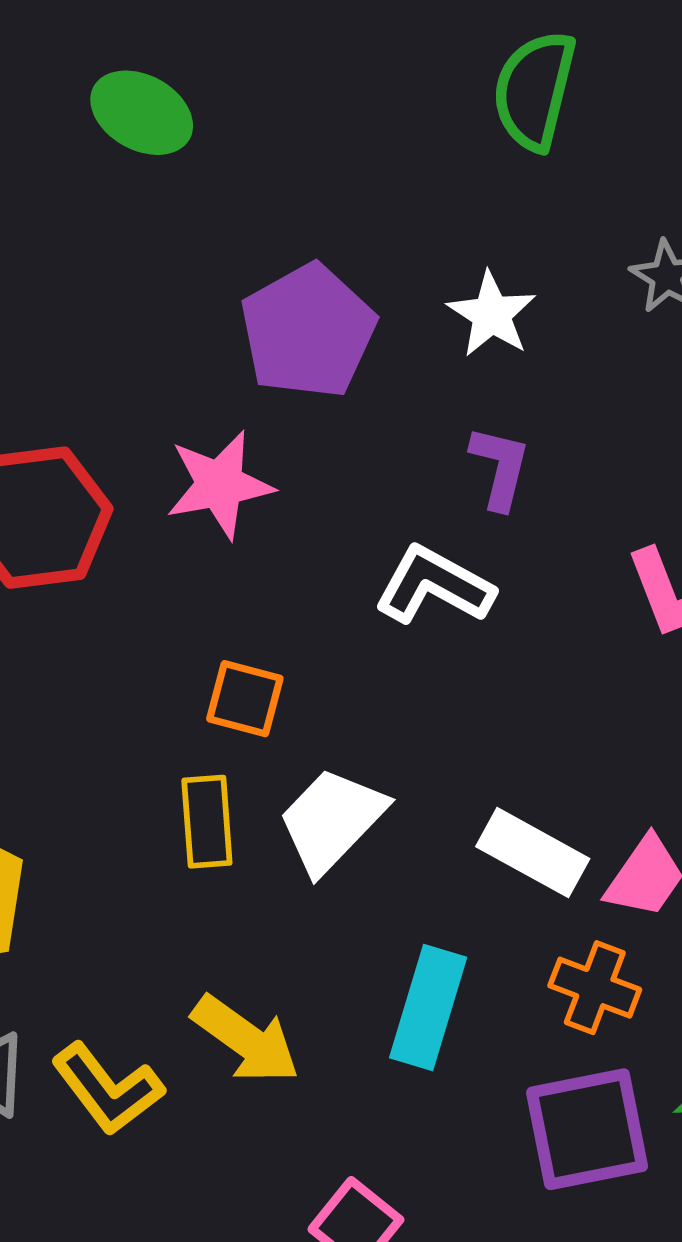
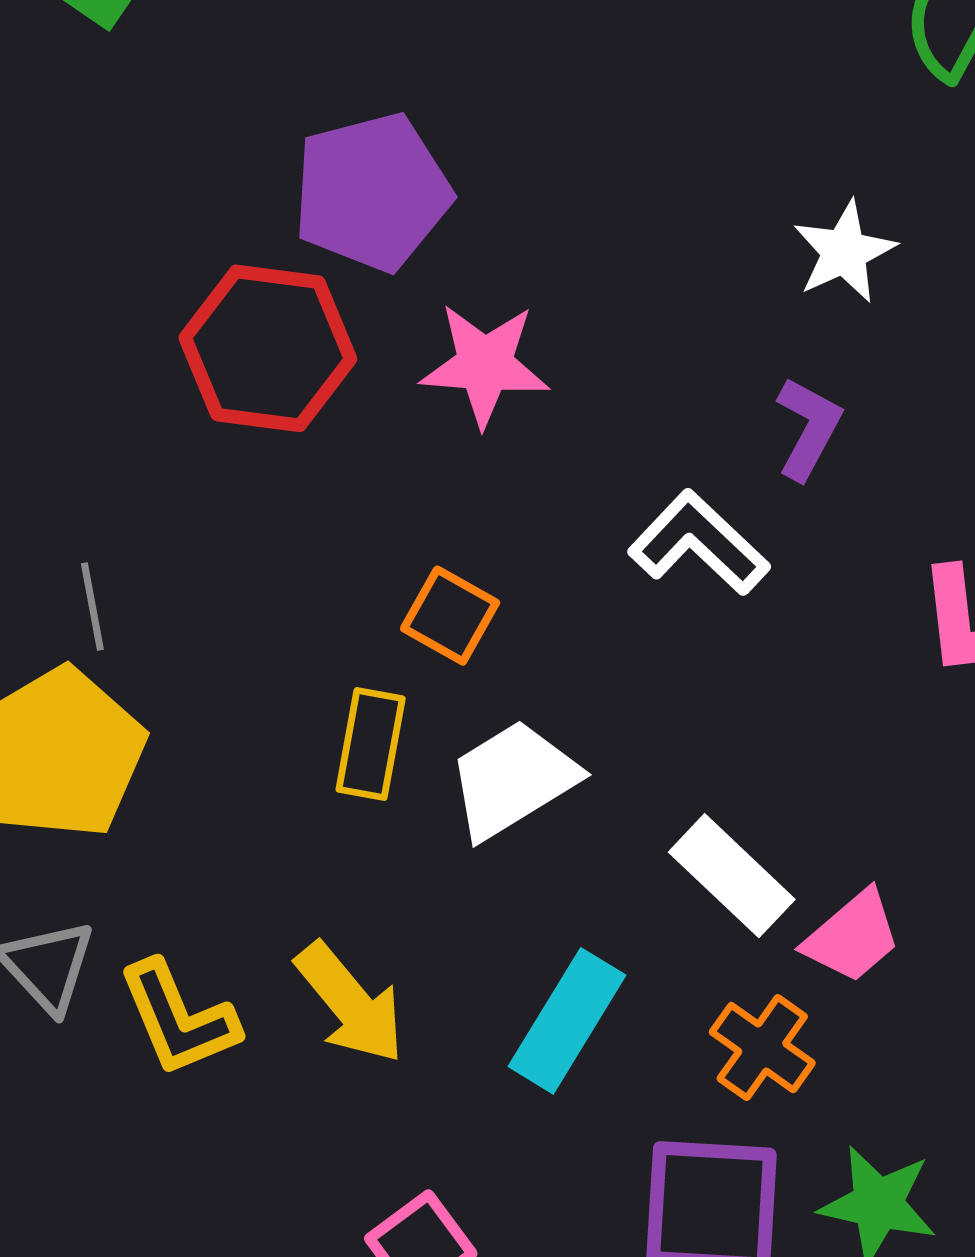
purple pentagon: (308, 331) -> (372, 192), moved

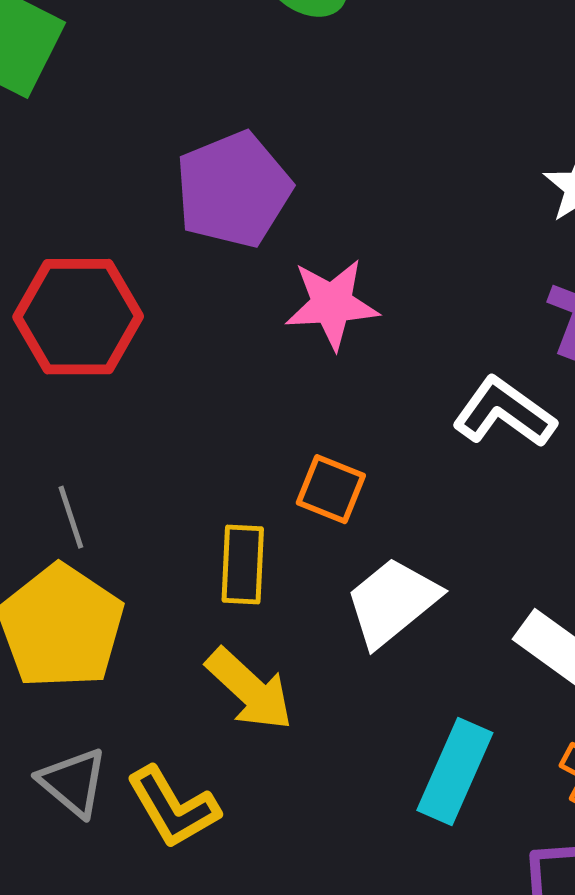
red hexagon: (268, 348) -> (78, 317), moved
yellow rectangle: (371, 744) -> (243, 565), moved
yellow arrow: (350, 1003) -> (250, 689), moved

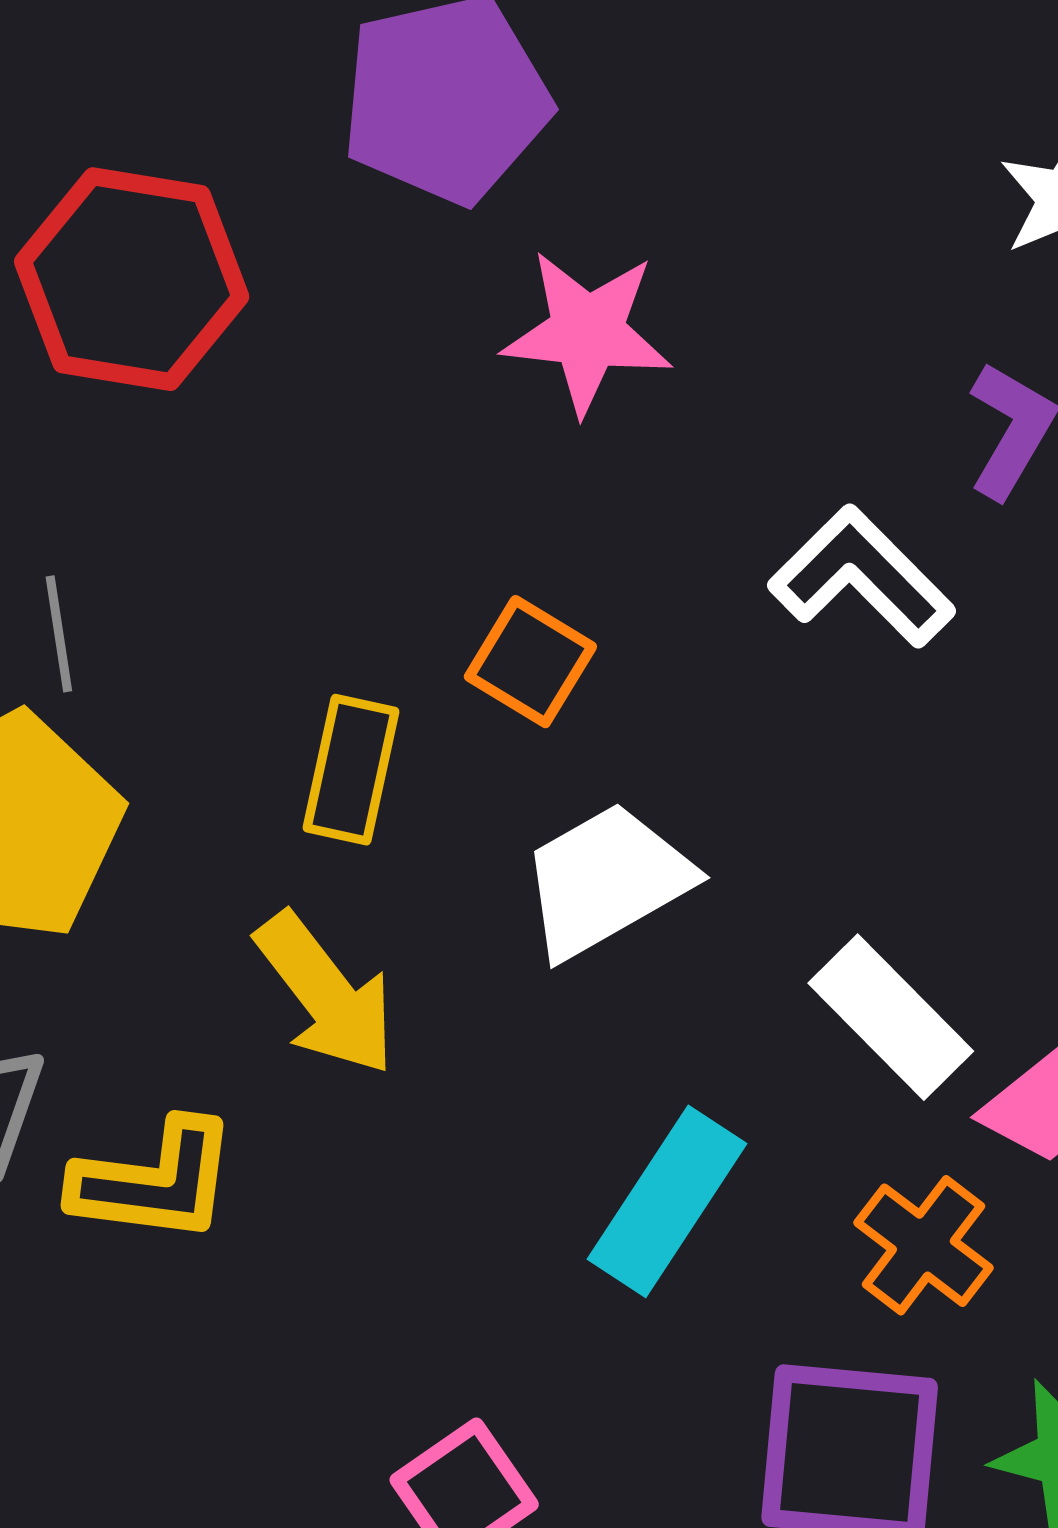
yellow L-shape: (173, 807) -> (154, 1181), turned -62

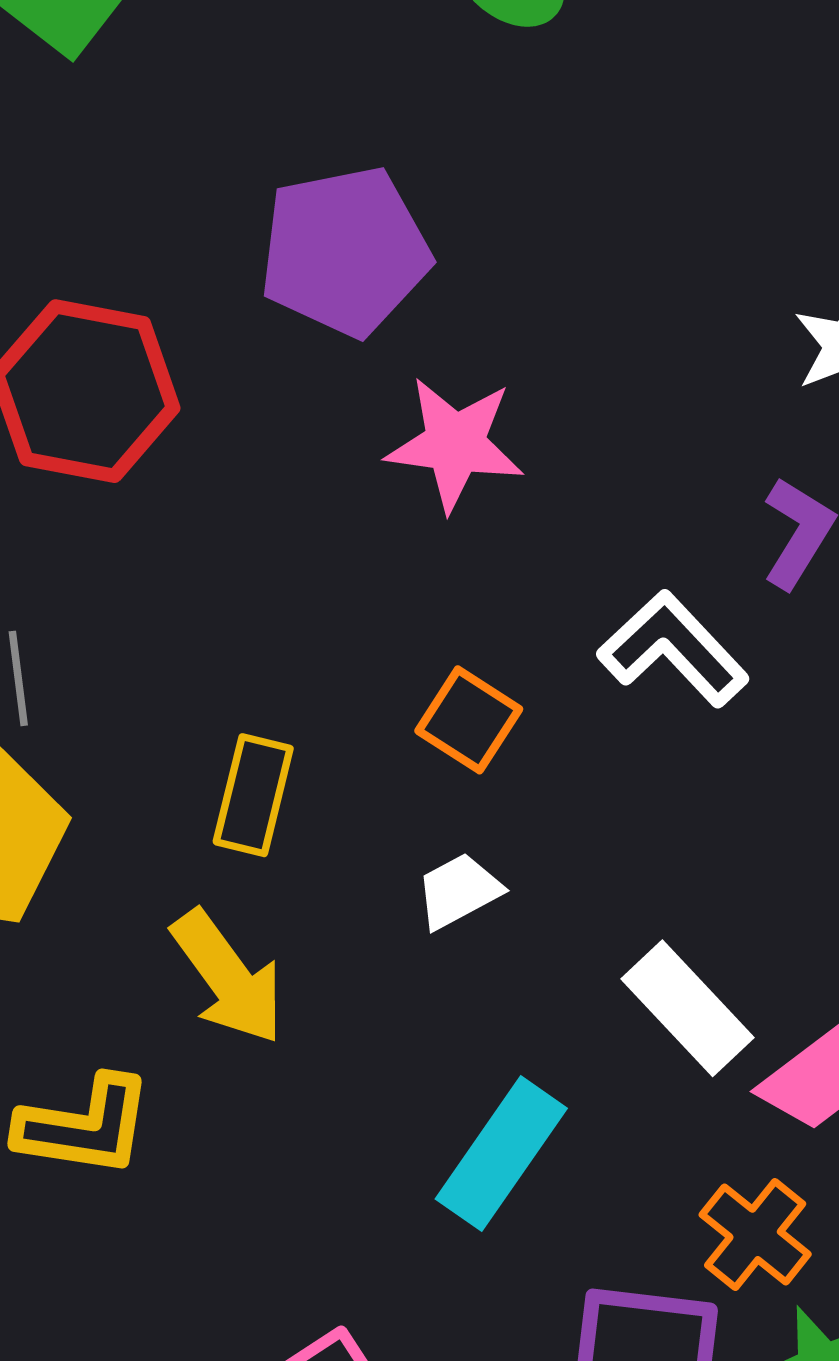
orange square: (530, 662) -> (469, 720), moved
white trapezoid: (606, 881) -> (459, 891), size x0.6
orange cross: (923, 1245) -> (755, 1234), moved

